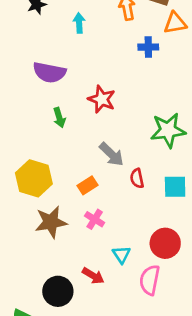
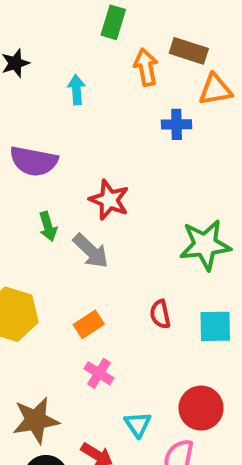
gray arrow: (112, 154) -> (91, 251), moved
brown star: (51, 222) -> (36, 420), moved

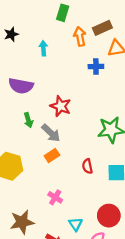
brown rectangle: (189, 51) -> (102, 28), turned -42
orange rectangle: (89, 324) -> (52, 156), moved

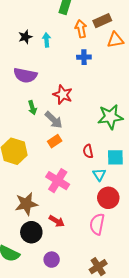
black star: (11, 34) -> (25, 37), moved
blue cross: (96, 66) -> (84, 57), moved
pink cross: (55, 197) -> (58, 181), size x1.6
cyan triangle: (76, 224) -> (99, 175), moved

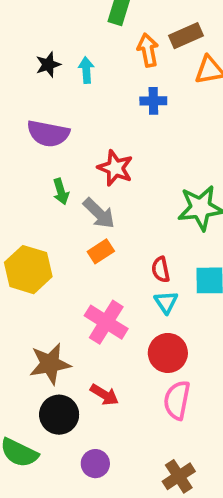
cyan triangle: (99, 175) -> (166, 302), moved
red circle: (108, 198) -> (168, 353), moved

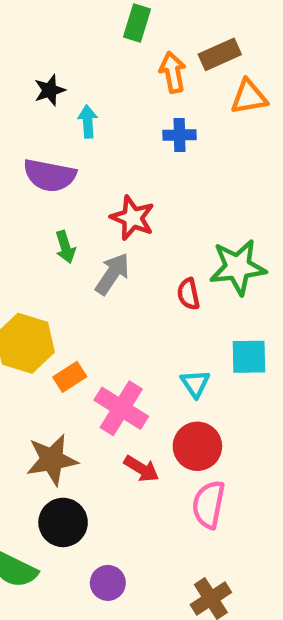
cyan arrow: (86, 70) -> (88, 122), moved
gray arrow: (99, 213) -> (112, 274), turned -100
orange rectangle: (101, 251) -> (70, 377), moved
red semicircle: (161, 270) -> (188, 294), moved
red arrow: (104, 395) -> (141, 469), moved

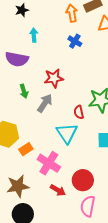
black star: (50, 90) -> (22, 10), moved
blue cross: (180, 135) -> (75, 41), turned 32
red star: (132, 218) -> (54, 78), turned -30
cyan triangle: (195, 384) -> (67, 133), moved, size x1.6

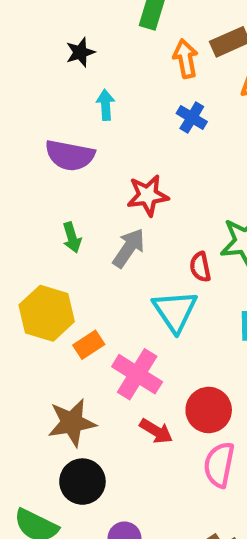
green arrow: (24, 91) -> (72, 237), moved

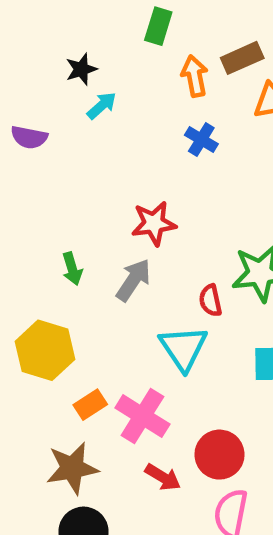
cyan arrow: (106, 105) -> (102, 106), moved, turned 52
purple semicircle: (70, 155) -> (29, 137), moved, size x0.7
orange rectangle: (89, 345) -> (90, 405), moved

